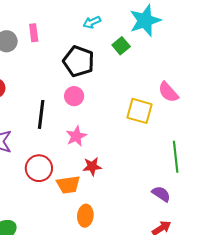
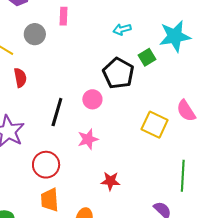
pink rectangle: (34, 33) -> (63, 16), moved
black pentagon: (79, 61) -> (118, 73), moved
red star: (92, 166) -> (110, 181), moved
orange trapezoid: (68, 185) -> (50, 200), moved, turned 85

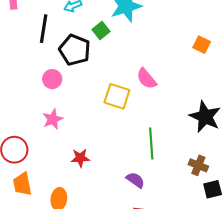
black line: (57, 112) -> (44, 29), moved

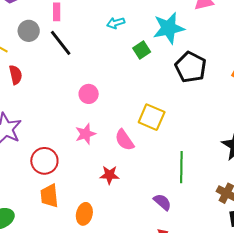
black line: (44, 29) -> (61, 43), moved, turned -52
black pentagon: (75, 50) -> (191, 67), moved
pink semicircle: (146, 79) -> (124, 140), moved

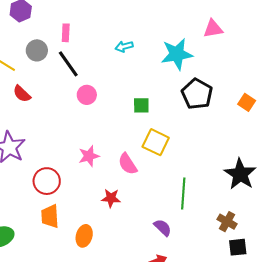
green square: (142, 50) -> (141, 105), moved, turned 30
red semicircle: (16, 75) -> (22, 94), turned 144
pink circle: (89, 94) -> (87, 95), moved

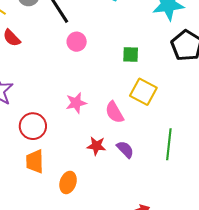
purple semicircle: (163, 228) -> (125, 149), moved

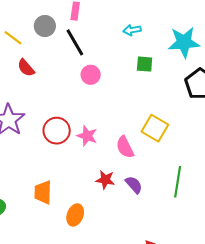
green square: (131, 55) -> (145, 64), moved
pink star: (76, 103) -> (87, 136), turned 30
red circle: (33, 126) -> (57, 131), moved

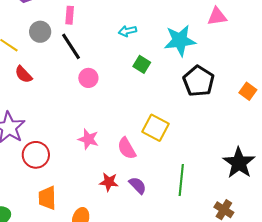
green square: (145, 64) -> (142, 64), turned 30
red circle: (57, 131) -> (36, 155), moved

